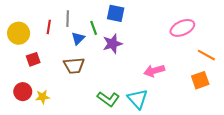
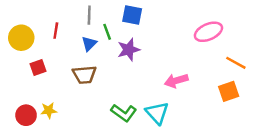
gray line: (68, 19) -> (89, 15), moved
red circle: (23, 92) -> (26, 115), moved

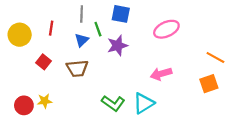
pink ellipse: (208, 32) -> (166, 29), moved
red square: (38, 68) -> (44, 62), moved, turned -32
cyan triangle: (157, 113) -> (144, 103), turned 40

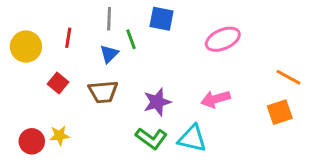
purple star: (118, 46) -> (157, 102), moved
cyan triangle: (144, 103) -> (192, 138), turned 45

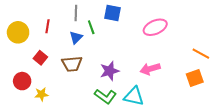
red circle: (32, 141) -> (22, 81), moved

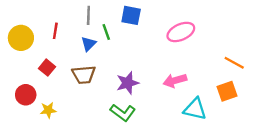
cyan triangle: (134, 96) -> (195, 109), moved

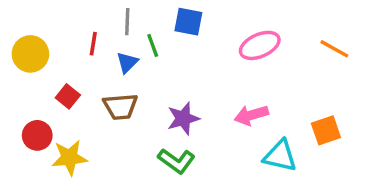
red line: (55, 31) -> (93, 44), moved
orange line: (234, 63) -> (334, 49), moved
yellow star: (48, 110) -> (69, 158), size x1.5

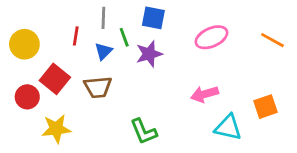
red square: (68, 96) -> (55, 79), size x1.5
purple star: (183, 118) -> (149, 54), moved
red circle: (37, 135) -> (27, 97), moved
green L-shape: (176, 161) -> (144, 132), turned 32

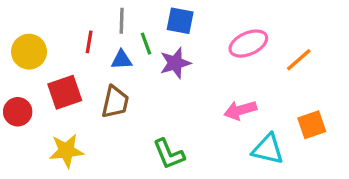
orange line: (272, 40) -> (299, 60), moved, turned -70
blue triangle: (103, 51) -> (122, 60), turned 42
red square: (55, 79) -> (65, 92), turned 32
brown trapezoid: (98, 87) -> (115, 102), turned -72
red circle: (27, 97) -> (18, 112), moved

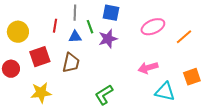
green L-shape: (169, 154) -> (104, 95), turned 80

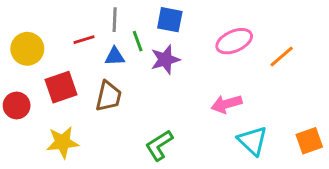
red line: (55, 26) -> (84, 40), turned 64
orange square: (192, 77) -> (309, 141), moved
cyan triangle: (165, 92) -> (253, 141), turned 30

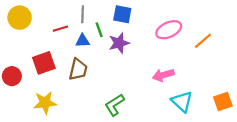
yellow circle: (27, 49) -> (20, 18), moved

